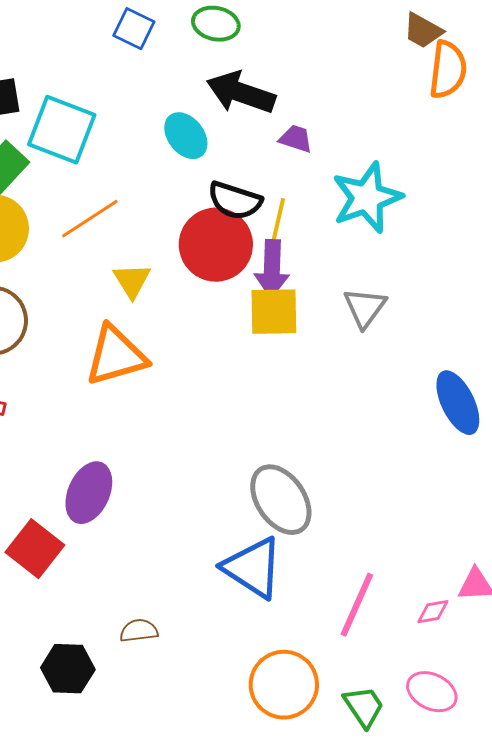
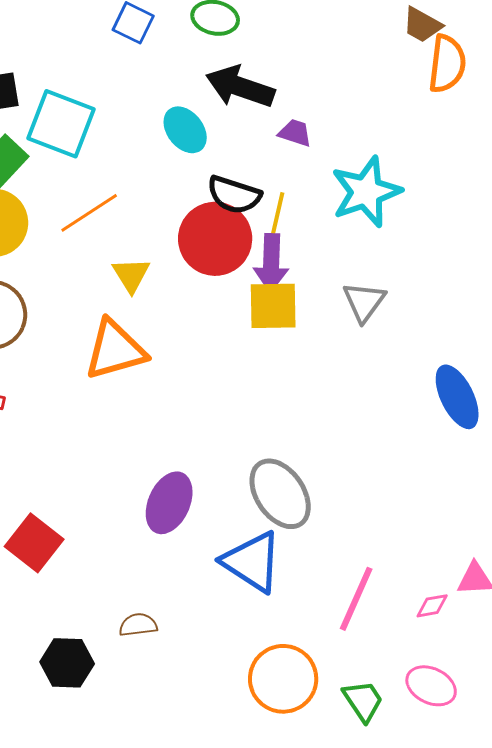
purple ellipse: (89, 493) -> (169, 503), moved

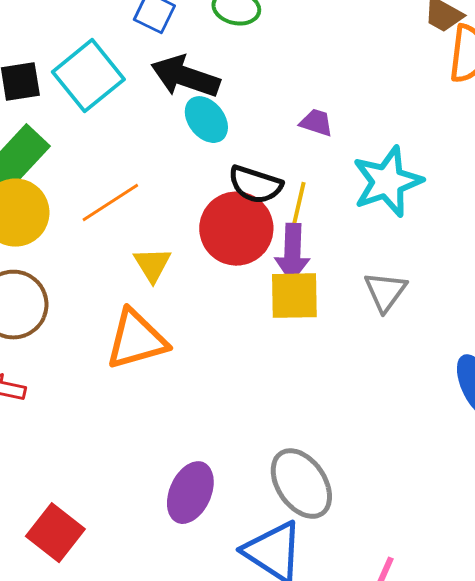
black arrow: (240, 87) -> (185, 77), moved
cyan square: (61, 124) -> (88, 76), moved, turned 30

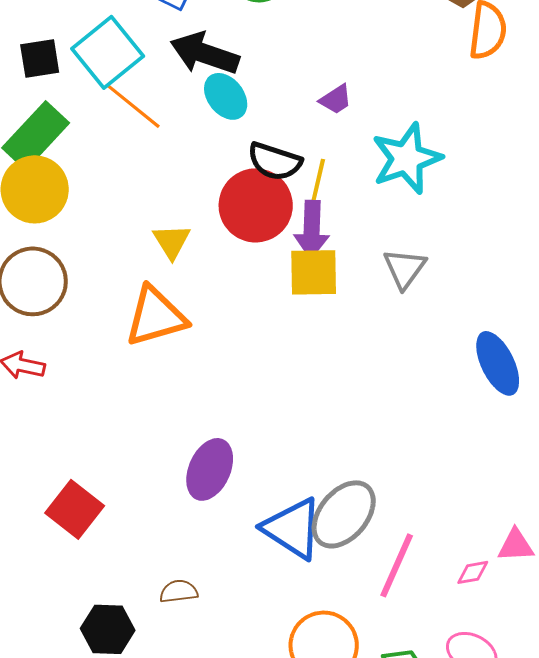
purple trapezoid: (316, 123) -> (336, 99), turned 129
orange line: (110, 203) -> (134, 106), moved, turned 72
gray ellipse: (301, 484) -> (344, 514), moved, turned 74

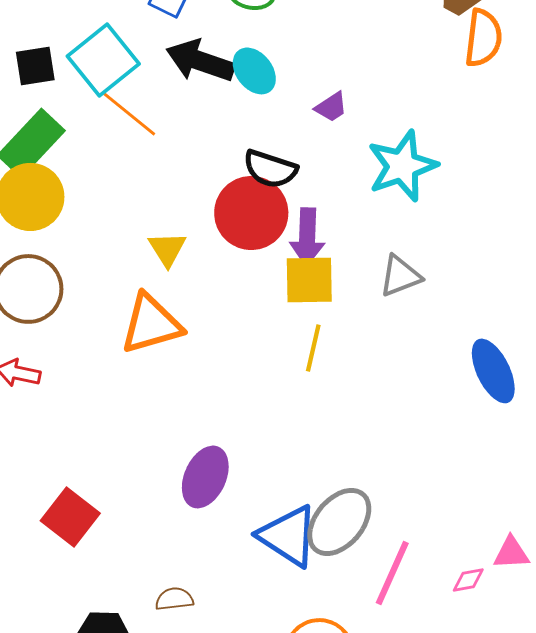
cyan ellipse: (226, 96) -> (254, 71), moved
yellow line: (318, 182) -> (313, 348), moved
gray triangle: (405, 268) -> (400, 276), turned 33

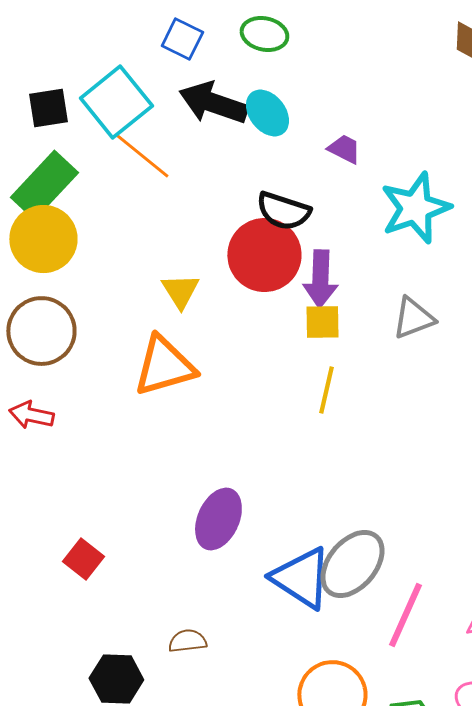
purple trapezoid: (331, 107) -> (344, 149), turned -120
yellow square: (309, 280) -> (322, 322), size x0.7
red square: (70, 517) -> (83, 559), size x0.7

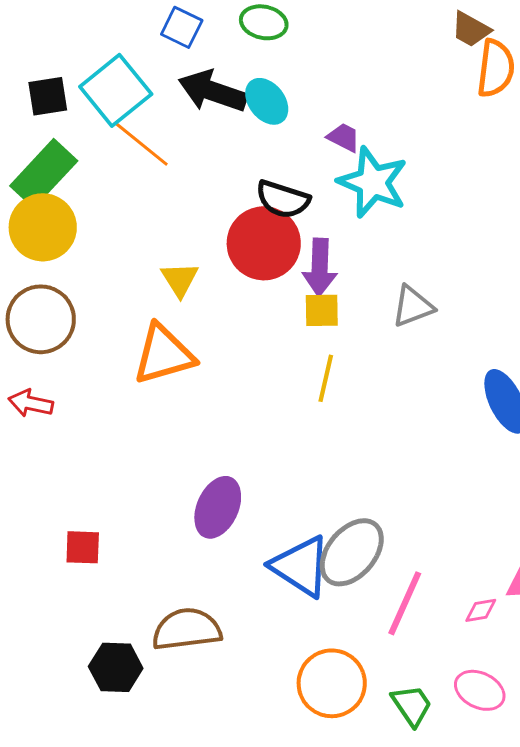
cyan star: (415, 208) -> (373, 182), moved, turned -30
red square: (83, 559) -> (83, 547), turned -36
brown semicircle: (187, 641) -> (187, 629), size x1.8

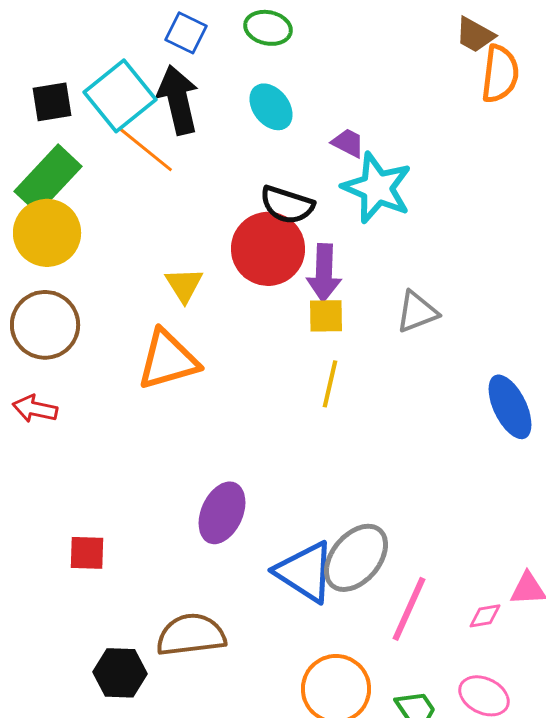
black arrow: (213, 91) -> (178, 100), moved, turned 58

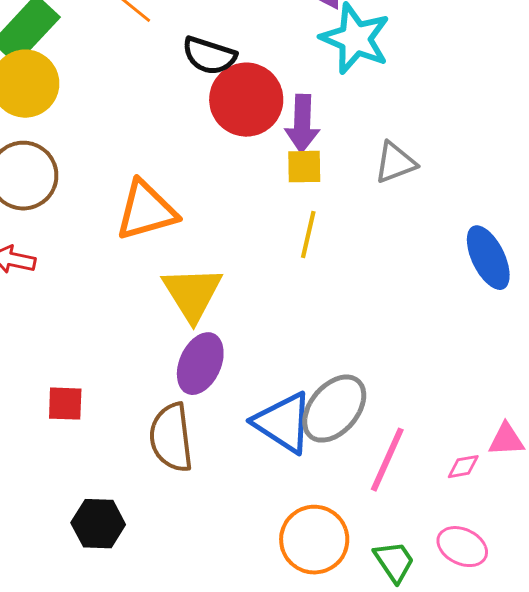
black semicircle: (287, 205) -> (209, 56), moved
yellow triangle: (184, 285) -> (192, 294), moved, size x1.6
brown semicircle: (191, 635) -> (171, 438), moved, turned -90

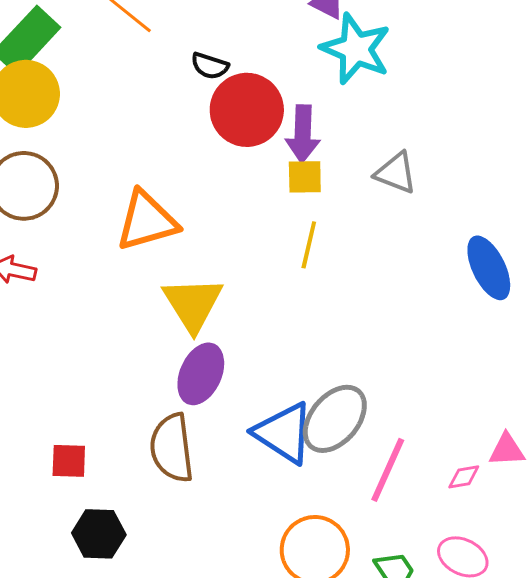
black semicircle: (209, 56) -> (210, 66), size x0.7
gray triangle: (395, 163) -> (396, 173), turned 42
red square: (65, 404) -> (69, 461), moved

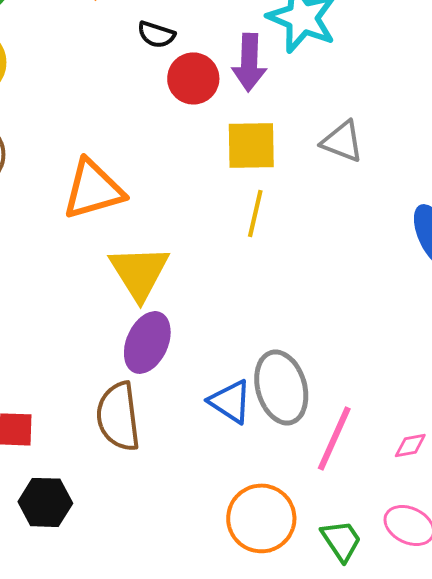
red circle: (247, 110) -> (193, 78), size x0.7
purple arrow: (303, 134) -> (249, 62), moved
yellow square: (305, 177) -> (251, 145), size x1.4
gray ellipse: (335, 419) -> (281, 387), turned -56
blue triangle: (284, 433) -> (230, 401), size x0.7

